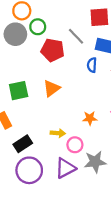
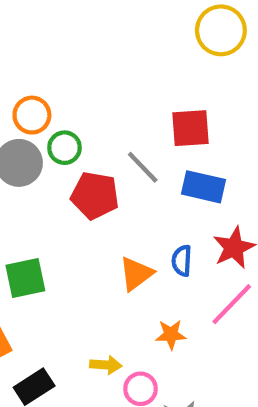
blue semicircle: (92, 65) -> (182, 261), moved
orange triangle: (52, 88) -> (136, 274), moved

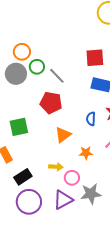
gray line: (143, 167) -> (57, 76), moved
red pentagon: (95, 195) -> (51, 103), moved
orange triangle: (136, 274) -> (63, 135), moved

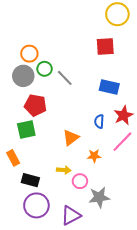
red square: (95, 58) -> (105, 47), moved
red pentagon: (51, 103) -> (35, 105), moved
black rectangle: (23, 177) -> (30, 180), turned 48
purple triangle: (63, 200) -> (71, 216), moved

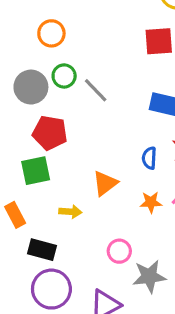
orange circle: (29, 54) -> (51, 33), moved
orange star: (94, 156) -> (151, 202), moved
yellow arrow: (64, 170) -> (70, 212), moved

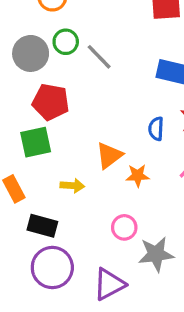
orange star: (151, 202) -> (138, 176), moved

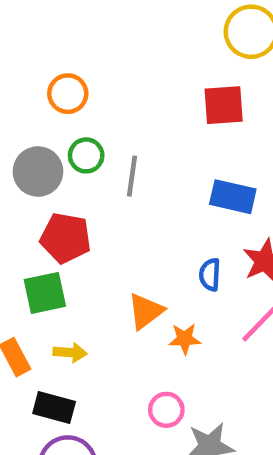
gray line: (99, 57) -> (132, 176), turned 52
yellow arrow: (72, 186) -> (70, 353), moved

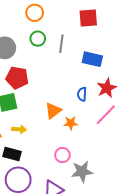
orange circle: (68, 94) -> (35, 13), moved
green circle: (86, 155) -> (38, 39), moved
gray line: (132, 176) -> (61, 44), moved

